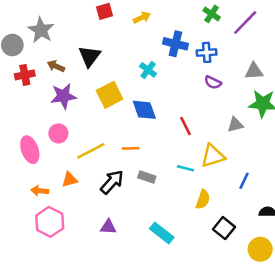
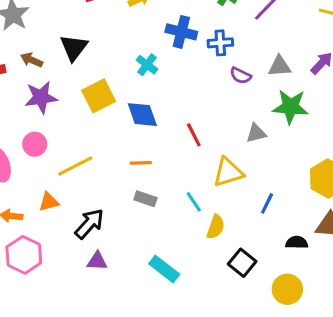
purple semicircle: (213, 82) -> (241, 76), moved
orange line: (131, 148) -> (141, 163), moved
cyan line: (185, 168) -> (194, 202), moved, turned 42
black arrow: (112, 182) -> (89, 224), moved

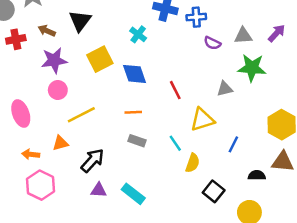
pink circle: (35, 144) -> (58, 90), moved
cyan rectangle: (164, 269) -> (133, 194), moved

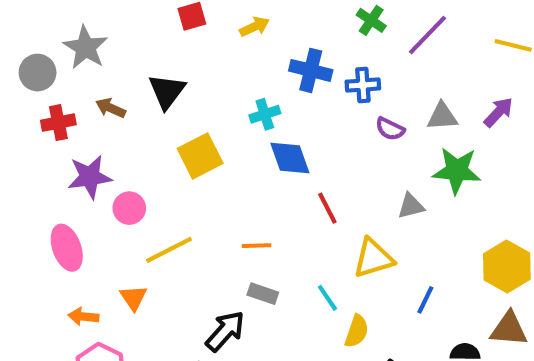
cyan cross: (138, 34) -> (265, 114), turned 35
purple star: (54, 60) -> (90, 177), moved
blue diamond: (134, 74) -> (290, 158), moved
orange triangle: (60, 143) -> (133, 298), turned -49
black arrow: (92, 160) -> (225, 331), moved

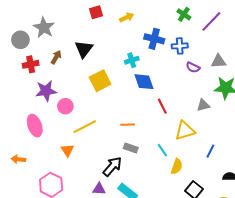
brown arrow: (111, 108) -> (56, 57), turned 96
orange arrow: (83, 317) -> (18, 159), moved

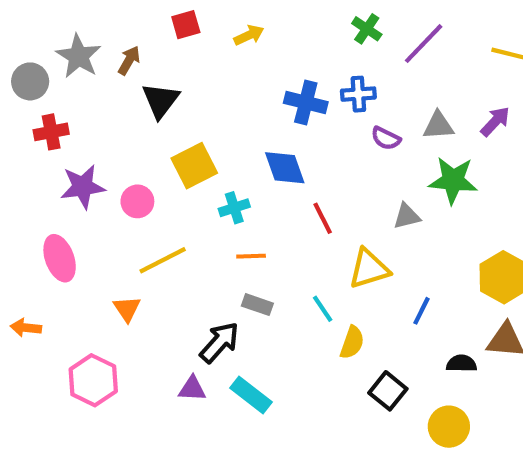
blue cross: (154, 39) -> (306, 102), moved
brown arrow: (56, 57) -> (129, 60), moved
cyan cross: (132, 60) -> (234, 208), moved
pink circle: (65, 106) -> (137, 201), moved

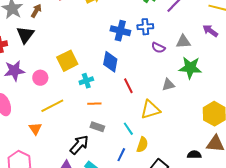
black triangle: (161, 100) -> (25, 35), moved
purple arrow: (495, 121) -> (210, 31), moved, turned -98
blue diamond: (285, 168) -> (110, 62), turned 30
blue line: (422, 311) -> (121, 155), moved

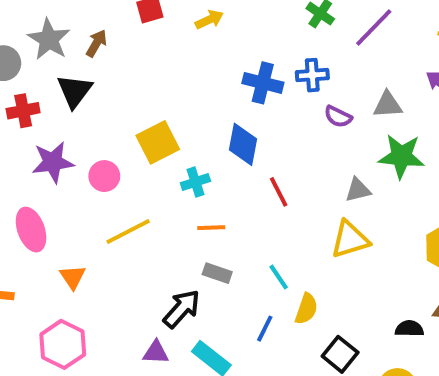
yellow triangle: (150, 110) -> (350, 239), moved
orange triangle: (35, 129) -> (73, 277), moved

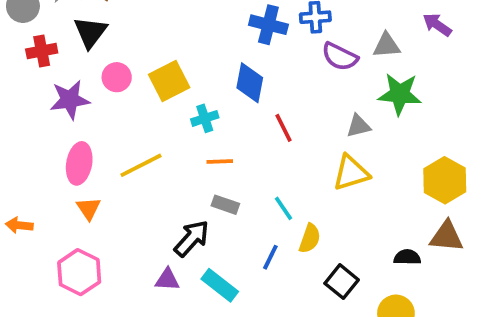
purple semicircle: (338, 117) -> (340, 57), size x1.4
pink circle: (104, 176) -> (117, 77), moved
pink ellipse: (31, 230) -> (79, 163), moved, turned 30

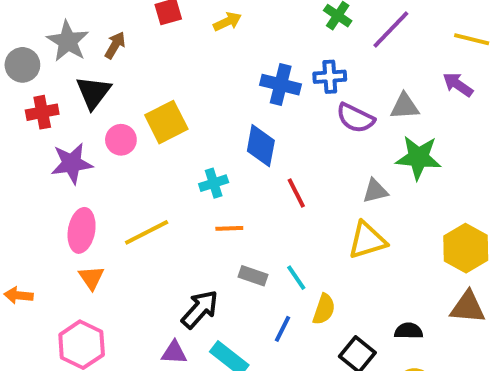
yellow square: (169, 81) -> (166, 122), moved
gray rectangle: (225, 205) -> (253, 276), moved
black semicircle: (407, 257) -> (409, 331), moved

